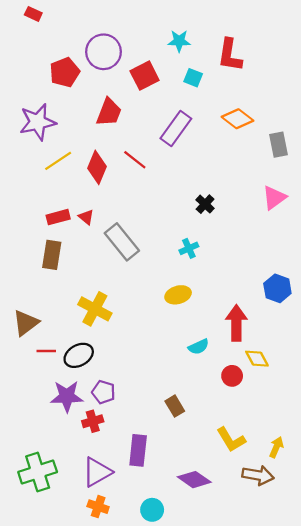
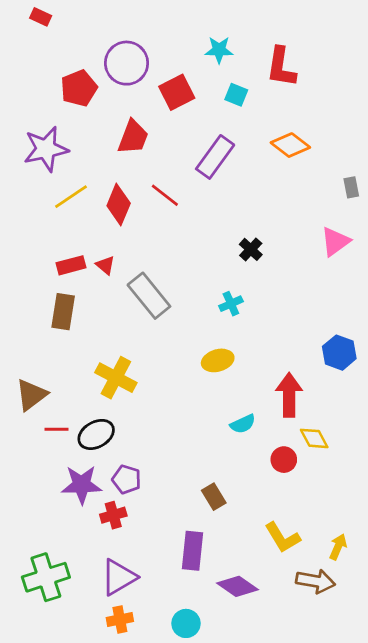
gray rectangle: (279, 145) -> (351, 187), moved, size x0.7
purple rectangle: (138, 450) -> (193, 551), moved
orange cross: (98, 507) -> (120, 619), turned -30

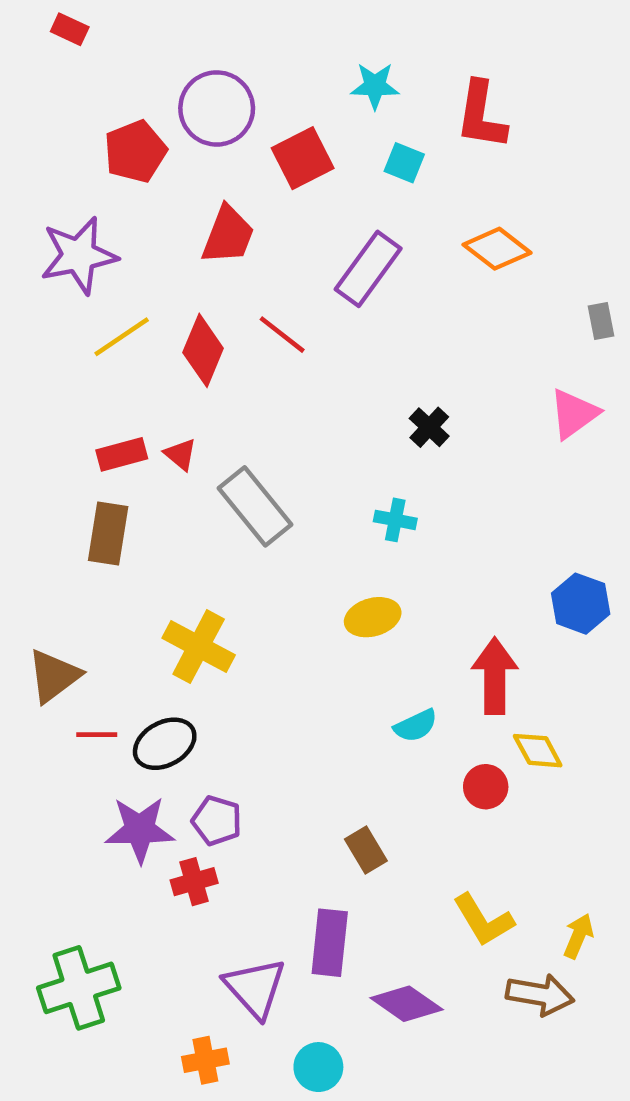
cyan cross: (231, 304) -> (395, 520), turned 35
purple triangle: (119, 577) -> (255, 988), moved, turned -42

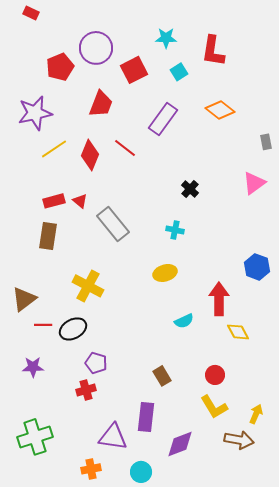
cyan square: (404, 163) -> (179, 72), turned 36
red circle: (486, 787) -> (215, 375), moved
purple star: (140, 830) -> (33, 367), moved, size x0.7
purple triangle: (255, 988) -> (113, 437), turned -40
purple diamond: (407, 1004) -> (180, 444), turned -56

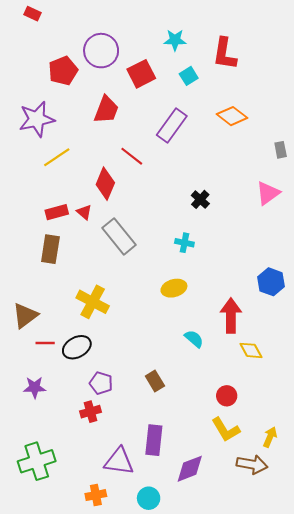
red diamond: (90, 155) -> (105, 184), moved
cyan semicircle: (184, 321) -> (194, 339), turned -114
brown rectangle: (162, 376) -> (155, 381), moved

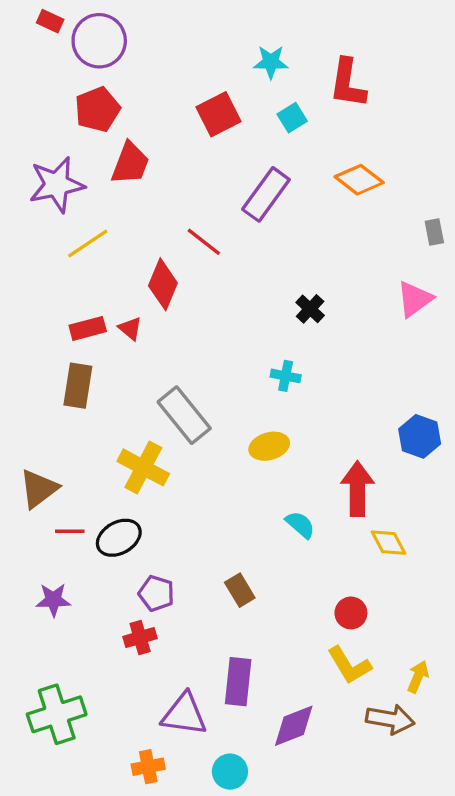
purple circle: (101, 51) -> (99, 41), moved
red trapezoid: (106, 110) -> (130, 163), moved
gray rectangle: (119, 236) -> (184, 415), moved

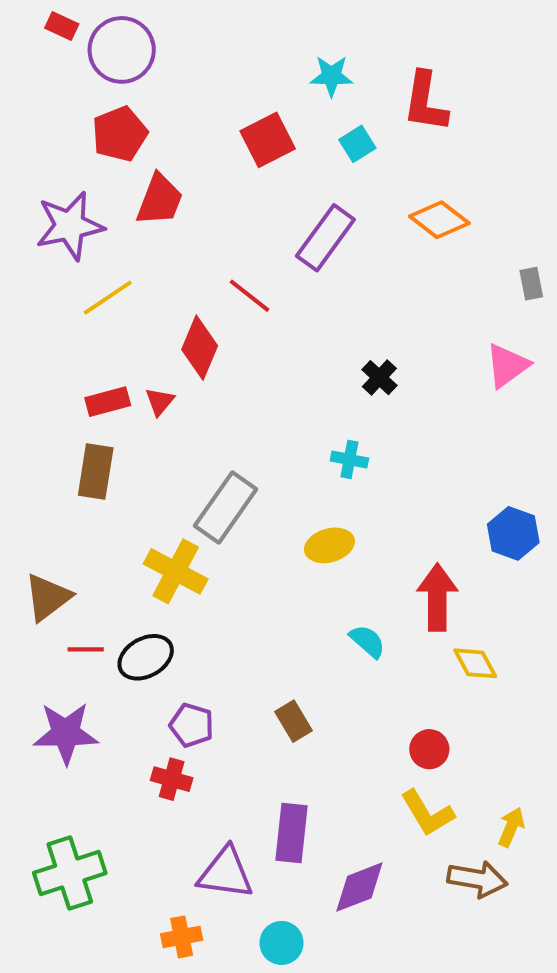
red triangle: (130, 328) -> (160, 402), turned 30
gray rectangle: (184, 415) -> (226, 507), turned 74
purple star: (53, 600) -> (66, 733), size x1.5
red cross: (140, 637) -> (172, 779), turned 32

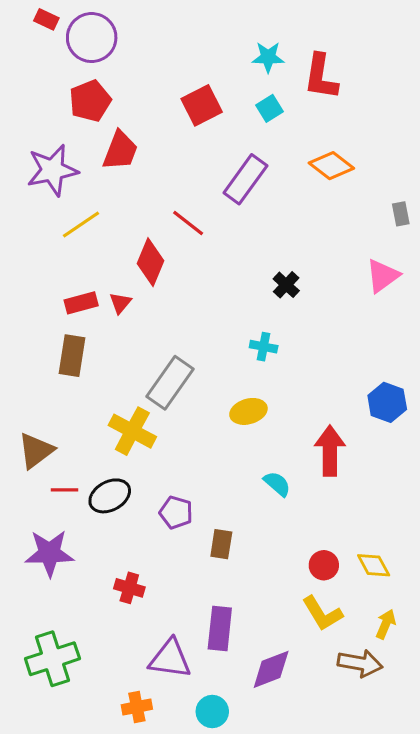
cyan star: (331, 76) -> (268, 57), moved
yellow diamond: (475, 663) -> (374, 565), moved
brown rectangle: (293, 721) -> (221, 544), turned 40
purple pentagon: (192, 725) -> (176, 512), moved

